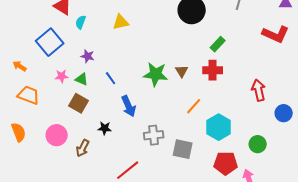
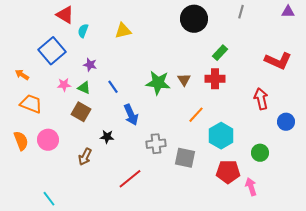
red L-shape: (276, 34) -> (278, 61), moved
pink circle: (57, 135) -> (48, 140), moved

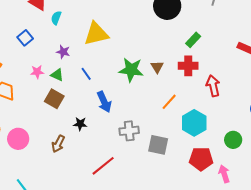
yellow triangle: (123, 31) -> (96, 34), moved, size x1.5
blue square: (52, 51) -> (25, 38), size x0.6
red arrow: (261, 99) -> (213, 86), moved
pink circle: (48, 140) -> (18, 139), moved

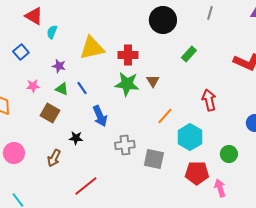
red cross: (188, 66) -> (128, 55), moved
green triangle: (57, 75) -> (62, 89), moved
red line: (103, 166) -> (86, 186), moved

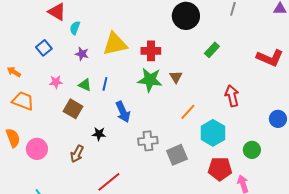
purple star: (59, 66) -> (82, 54), moved
blue line: (82, 88) -> (105, 84), turned 48
gray square: (154, 159) -> (177, 155), turned -35

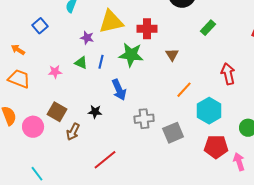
purple star: (82, 54) -> (87, 38), moved
orange arrow: (14, 72) -> (18, 50), moved
green star: (150, 80) -> (131, 55), moved
pink star: (56, 82) -> (55, 72), moved
brown square: (73, 109) -> (57, 112), moved

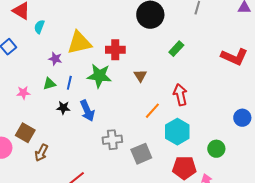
green triangle: (81, 63) -> (49, 84), turned -40
red arrow: (228, 74) -> (180, 95), moved
black star: (95, 112) -> (63, 108), moved

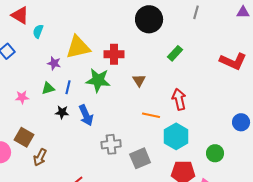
orange line: (152, 111) -> (151, 115), turned 60

